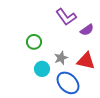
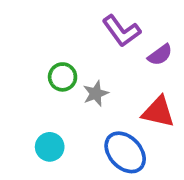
gray star: (61, 58) -> (96, 93), moved
cyan circle: (42, 69) -> (50, 147), moved

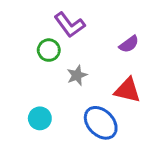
purple L-shape: (121, 31) -> (70, 25), moved
green circle: (63, 77) -> (49, 50), moved

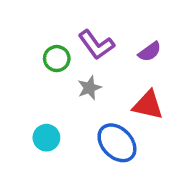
purple L-shape: (70, 25) -> (96, 45), moved

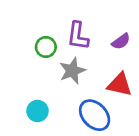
purple L-shape: (96, 45) -> (78, 36), turned 44
gray star: (89, 88) -> (72, 71), size x1.4

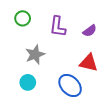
green circle: (46, 47) -> (23, 18), moved
gray star: (72, 71) -> (35, 55), moved

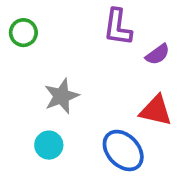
green circle: (23, 18) -> (23, 33), moved
purple L-shape: (58, 27) -> (118, 27), moved

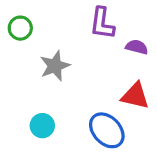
purple semicircle: (158, 54) -> (137, 47), turned -130
gray star: (61, 96) -> (55, 66), moved

